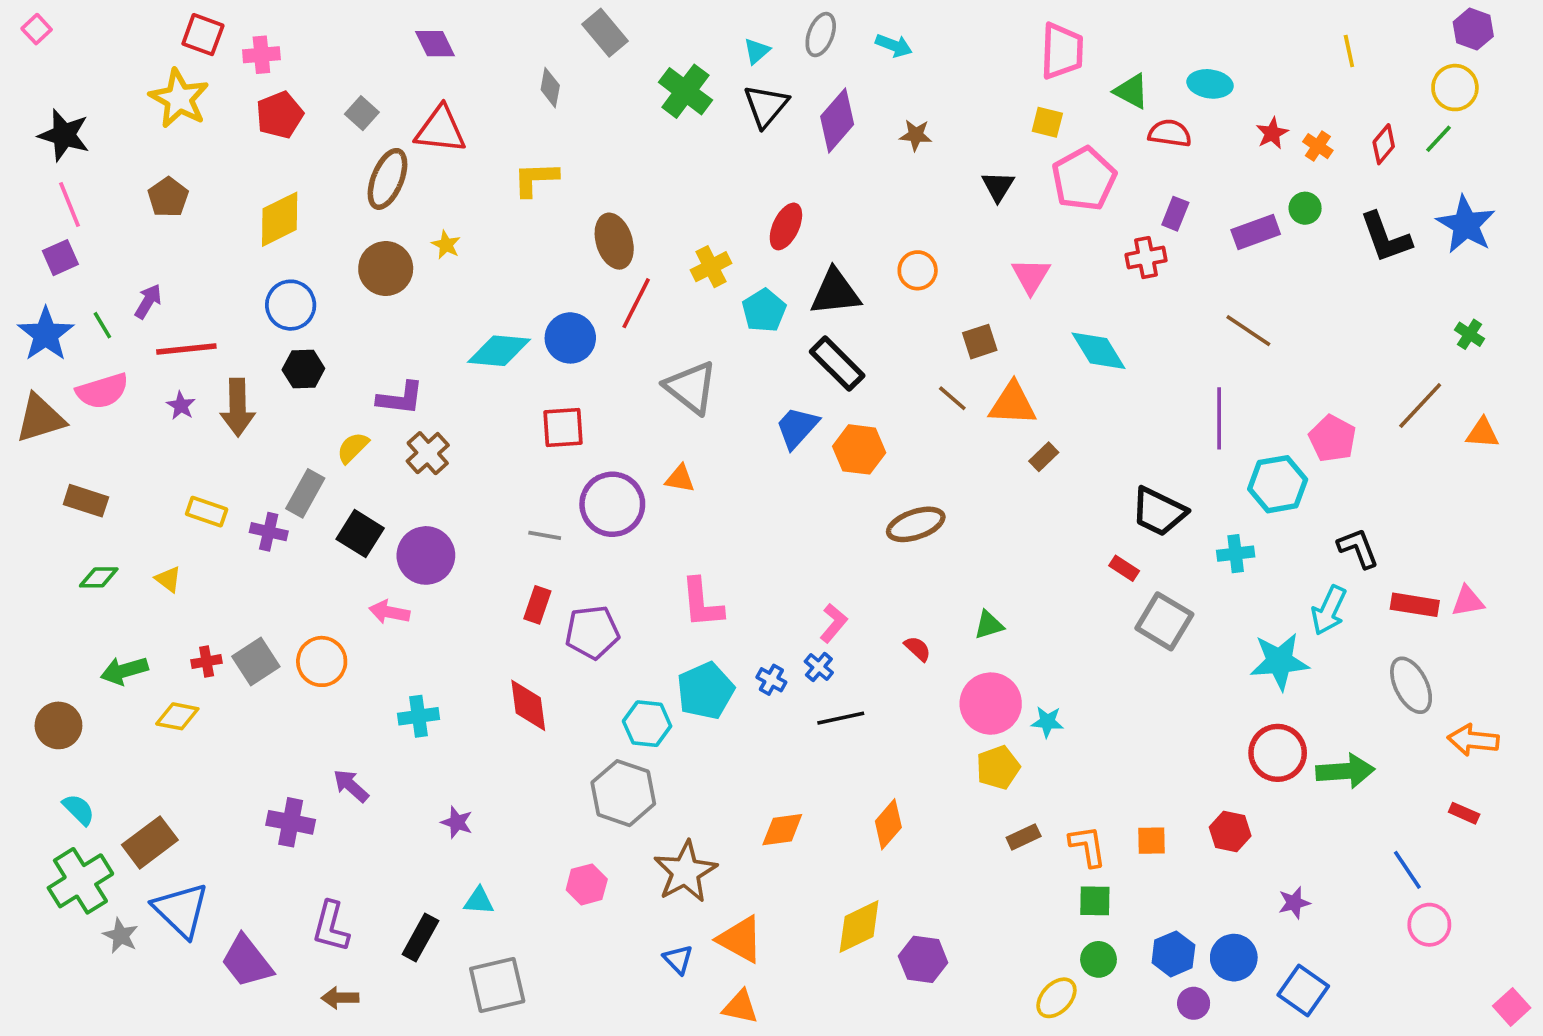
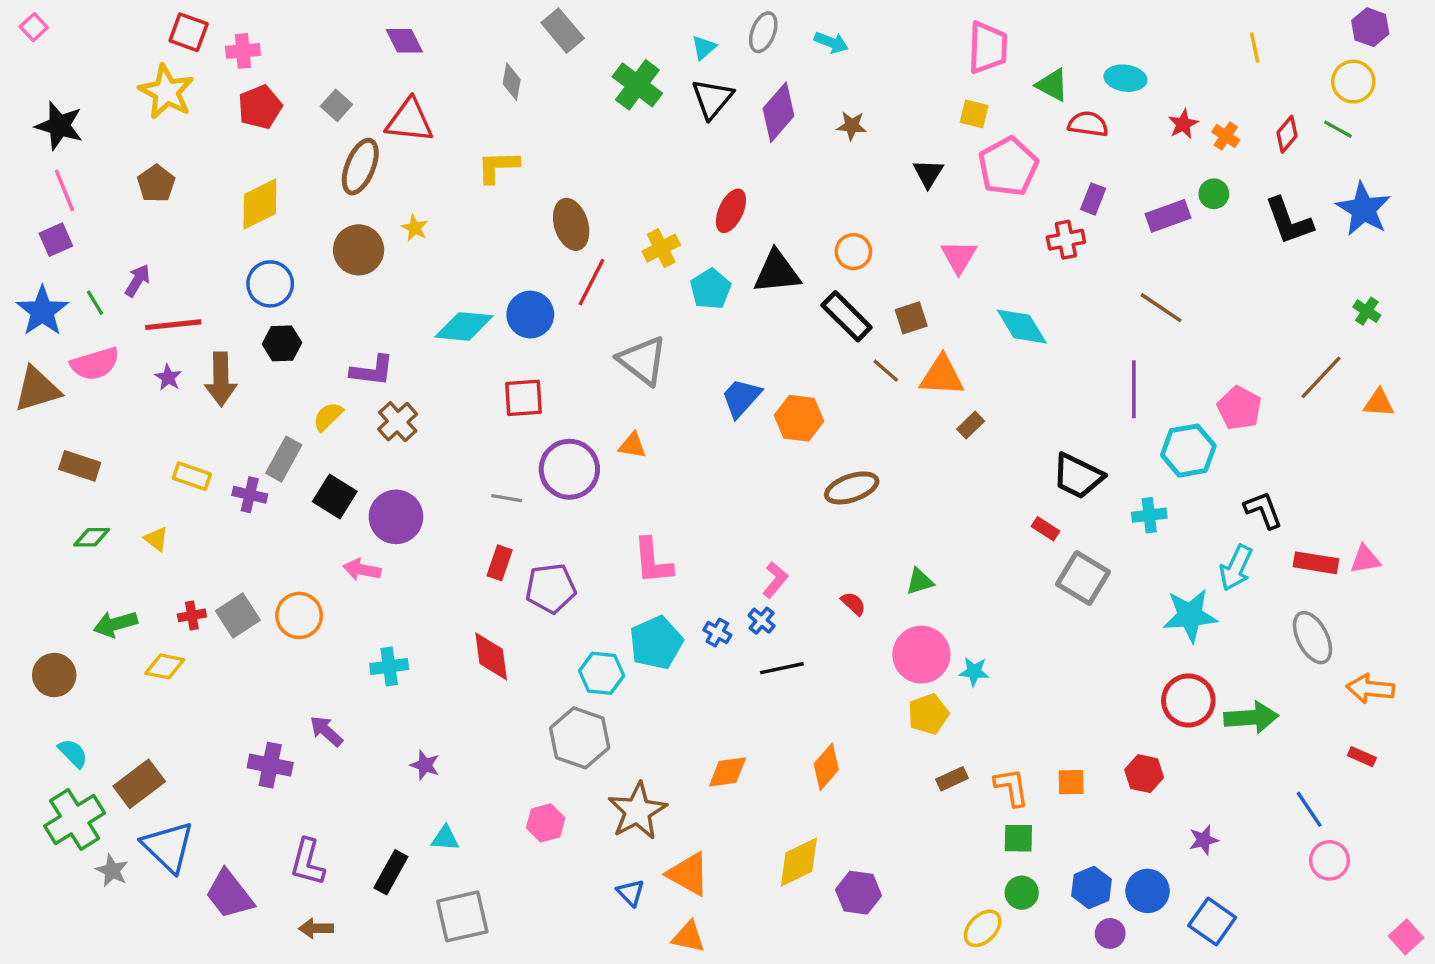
green line: (1438, 139) -> (1338, 129), turned 76
black rectangle: (837, 364) -> (847, 316), moved

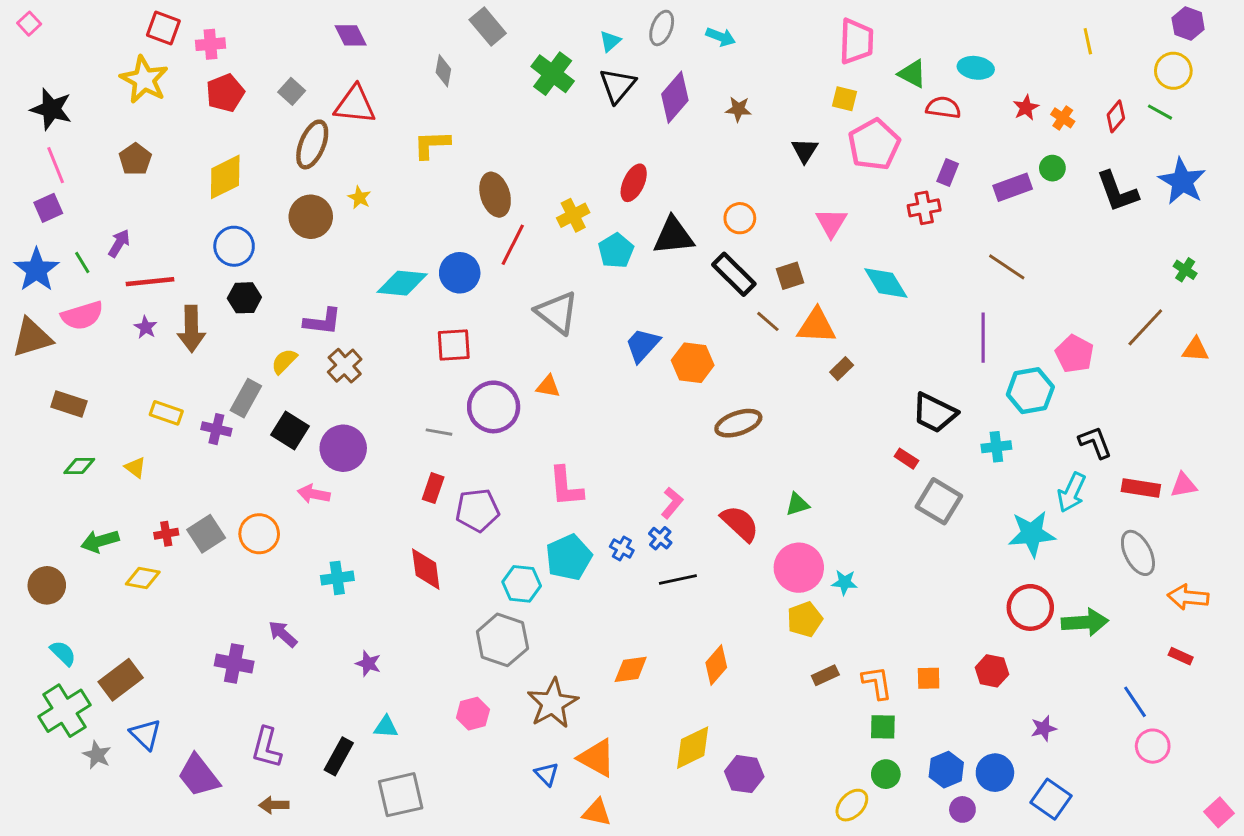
red semicircle: (853, 604) -> (740, 523), size x1.8
blue triangle: (168, 847) -> (146, 734), size x0.7

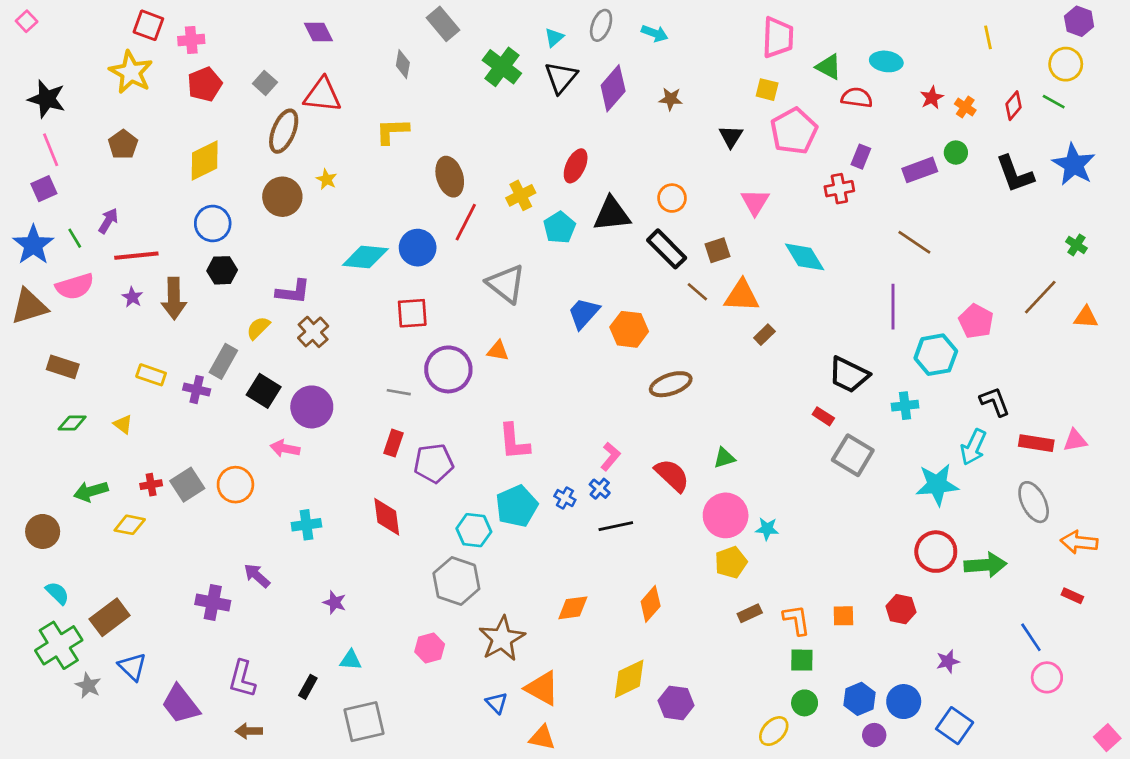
black rectangle: (339, 756) -> (308, 687), size x0.7

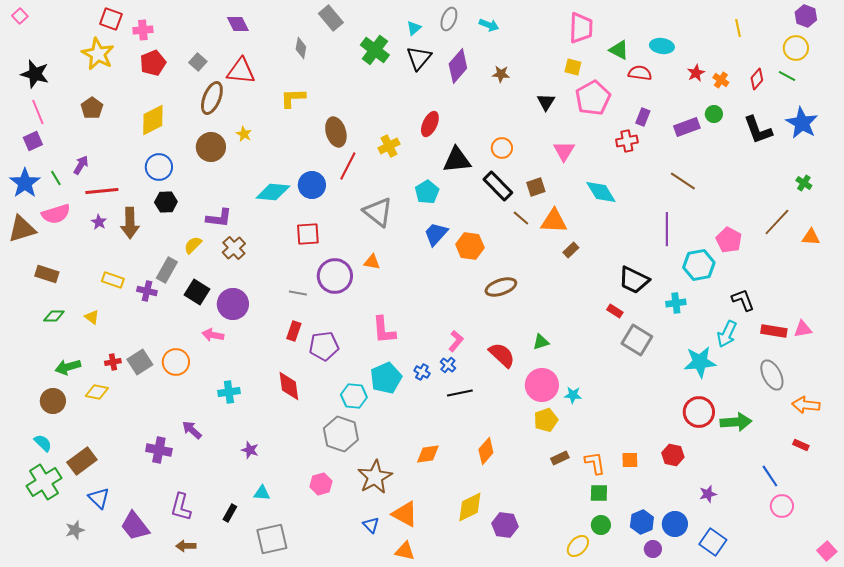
cyan pentagon: (560, 228) -> (427, 192), moved
brown circle: (43, 531) -> (53, 401), moved
gray star: (88, 685) -> (75, 530), moved, turned 30

